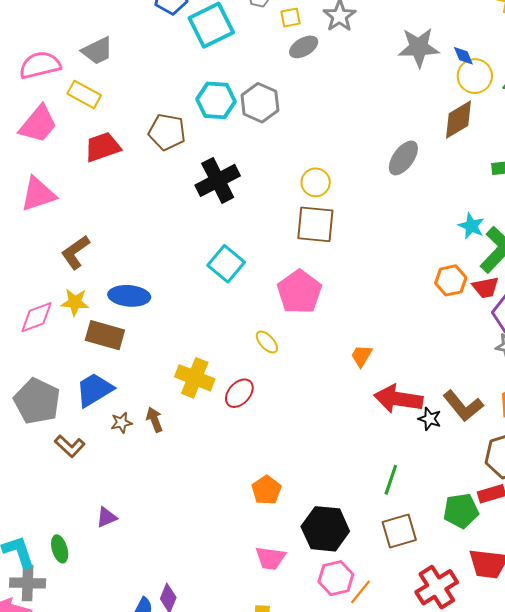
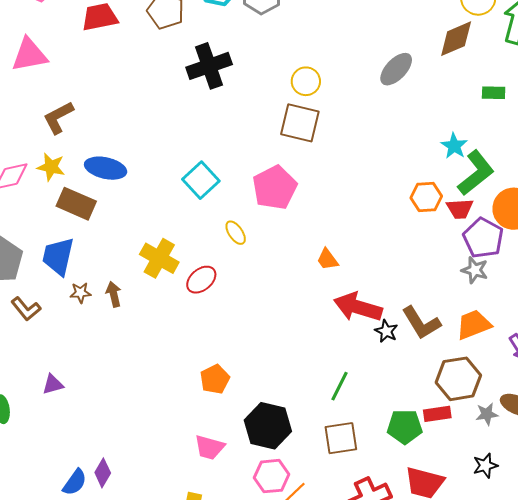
cyan square: (226, 264) -> (201, 180), moved
orange trapezoid: (361, 356) -> (327, 259), turned -75
blue trapezoid: (94, 390) -> (58, 256), turned -54

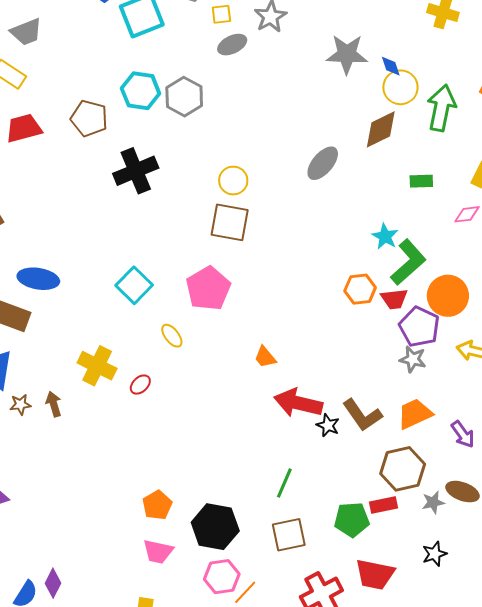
red ellipse: (201, 280) -> (140, 385), size x0.7
orange pentagon: (215, 379) -> (157, 505), moved

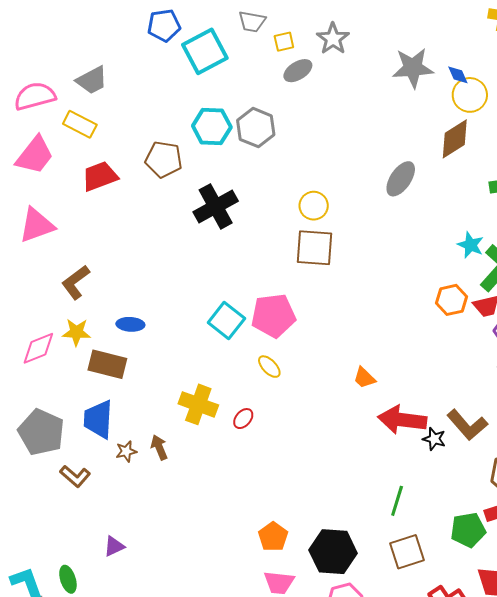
blue ellipse: (38, 279) -> (130, 324), size x0.7
pink pentagon: (208, 288) -> (273, 316), moved, turned 30

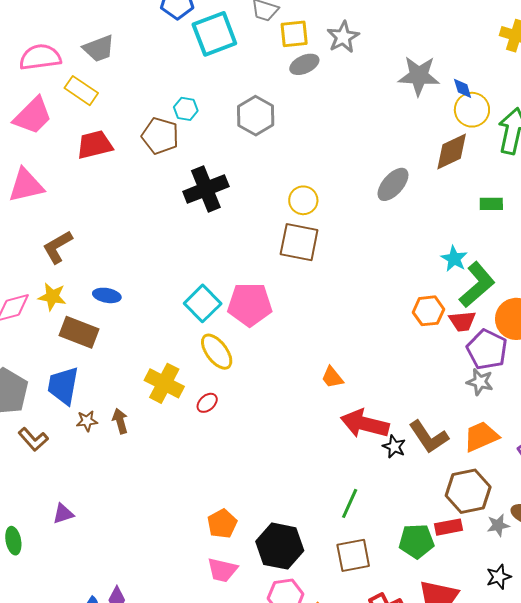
yellow square: (284, 42) -> (294, 34), size x1.4
cyan hexagon: (212, 126) -> (186, 109), moved, size x0.6
yellow ellipse: (269, 367) -> (217, 352), moved, size x1.5

